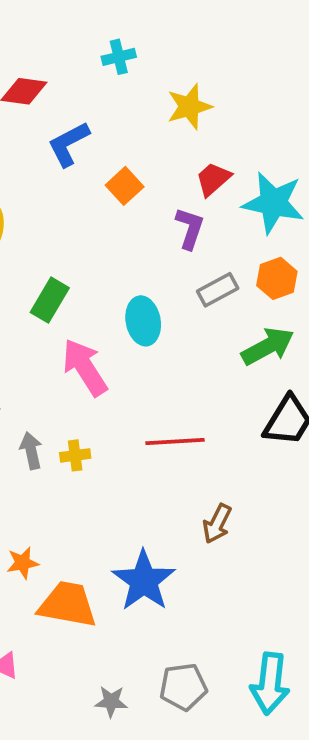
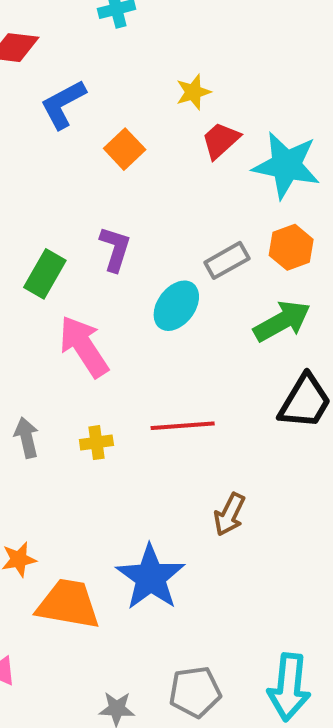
yellow star: (189, 107) -> (193, 92), moved, size x0.7
purple L-shape: (190, 228) -> (115, 249), moved
cyan ellipse: (143, 321) -> (176, 306), moved, turned 48
yellow cross: (75, 455) -> (96, 443), moved

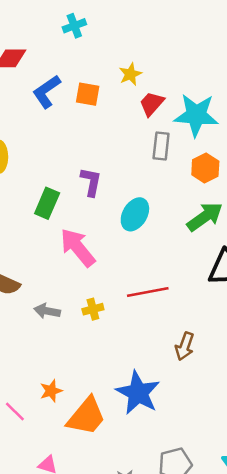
orange square: (125, 149) -> (88, 94), moved, turned -30
gray rectangle: (227, 260) -> (161, 146), moved, turned -48
gray arrow: (27, 438) -> (47, 311), turned -60
orange trapezoid: (68, 604) -> (86, 416), turned 126

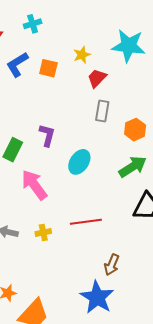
cyan cross: (74, 26) -> (33, 24), moved
cyan star: (196, 115) -> (129, 46), moved
blue star: (138, 393) -> (97, 297), moved

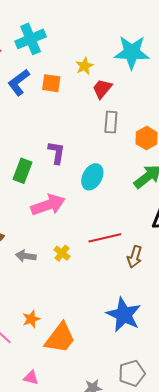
cyan cross: (33, 24) -> (31, 39), size x1.6
pink arrow: (34, 185) -> (48, 205), turned 112
yellow cross: (43, 233) -> (62, 253), turned -35
brown arrow: (112, 265) -> (135, 257), moved

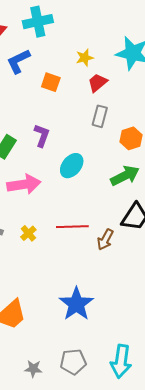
orange square: (51, 83) -> (51, 82), moved
brown arrow: (135, 257) -> (105, 240), moved

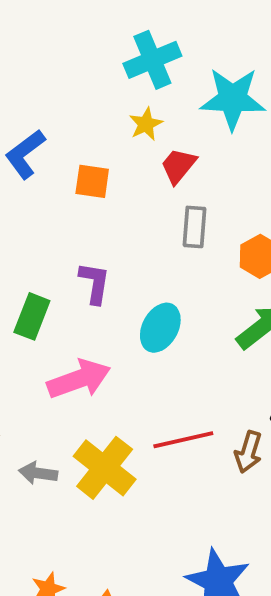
cyan cross: (38, 22) -> (152, 60), moved
yellow cross: (28, 233) -> (105, 468), size x2.0

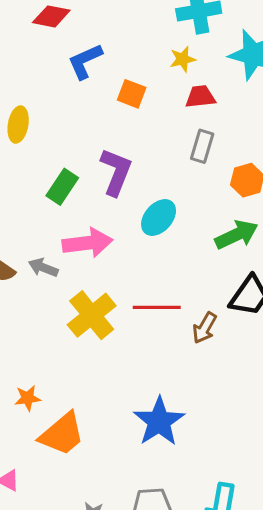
red trapezoid: (178, 166) -> (200, 97), turned 32
purple L-shape: (95, 283) -> (116, 172), size x1.4
gray arrow: (38, 473) -> (43, 268), moved

